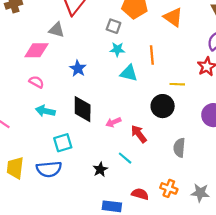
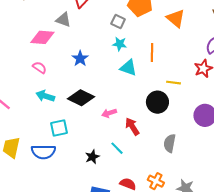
black diamond: (83, 109) -> (81, 98), turned -70

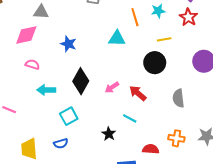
cyan star: (120, 44) -> (158, 11), moved
black diamond: (81, 98) -> (81, 81), turned -70
blue semicircle: (43, 152) -> (61, 143), size x0.6

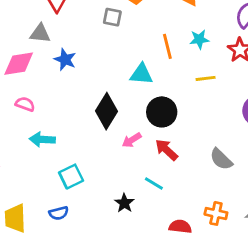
blue star: (68, 44) -> (65, 60), moved
black circle: (155, 63) -> (162, 112), moved
black diamond: (81, 81) -> (106, 111), moved
gray semicircle: (178, 98) -> (221, 159), turned -42

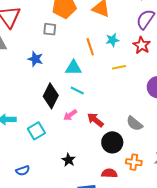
blue star: (65, 60) -> (35, 59), moved
black circle: (162, 112) -> (112, 142), moved
cyan square: (71, 177) -> (36, 131), moved
cyan line: (154, 184) -> (77, 90), moved

